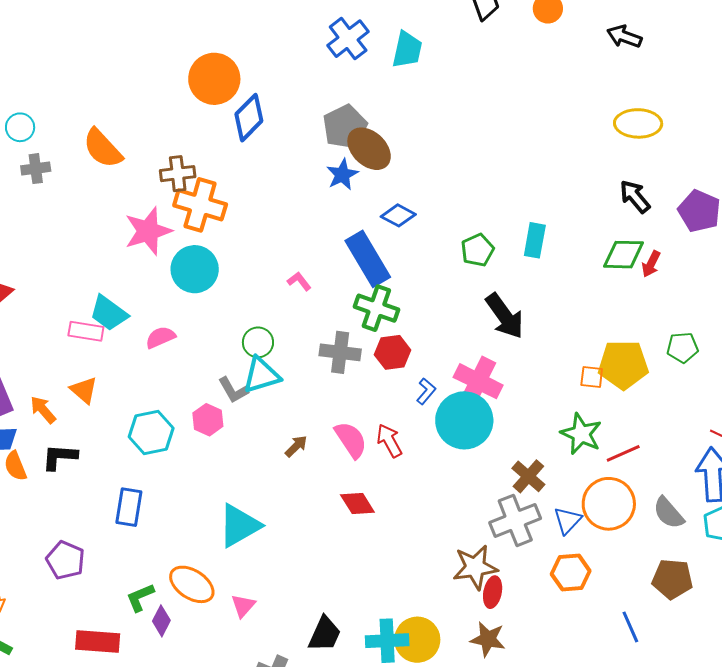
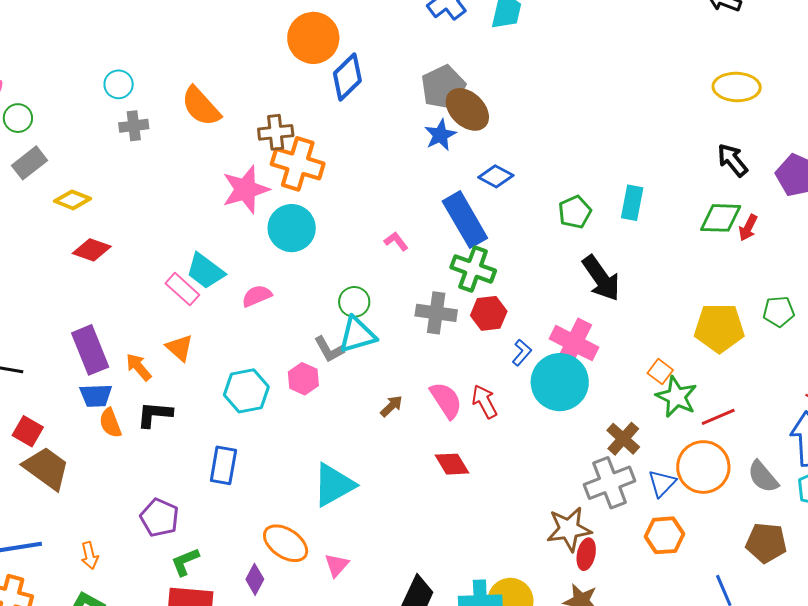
pink rectangle: (86, 331) -> (182, 289), turned 32
orange square: (592, 377) -> (660, 372), moved, turned 30
green L-shape: (140, 597) -> (185, 562), moved

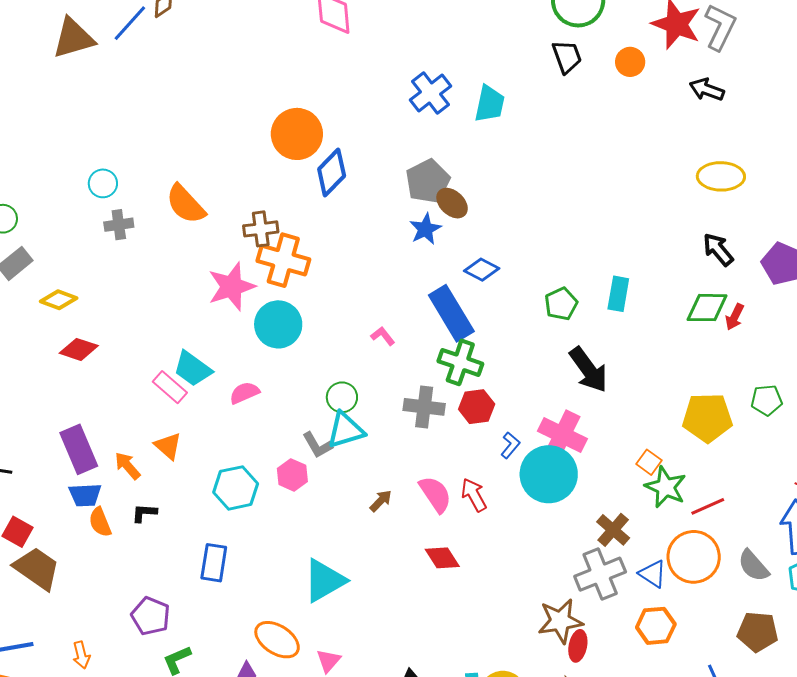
brown ellipse: (467, 109) -> (452, 203), size x0.7
black L-shape: (155, 414) -> (144, 513), size x0.7
blue triangle: (662, 483) -> (653, 574), turned -40

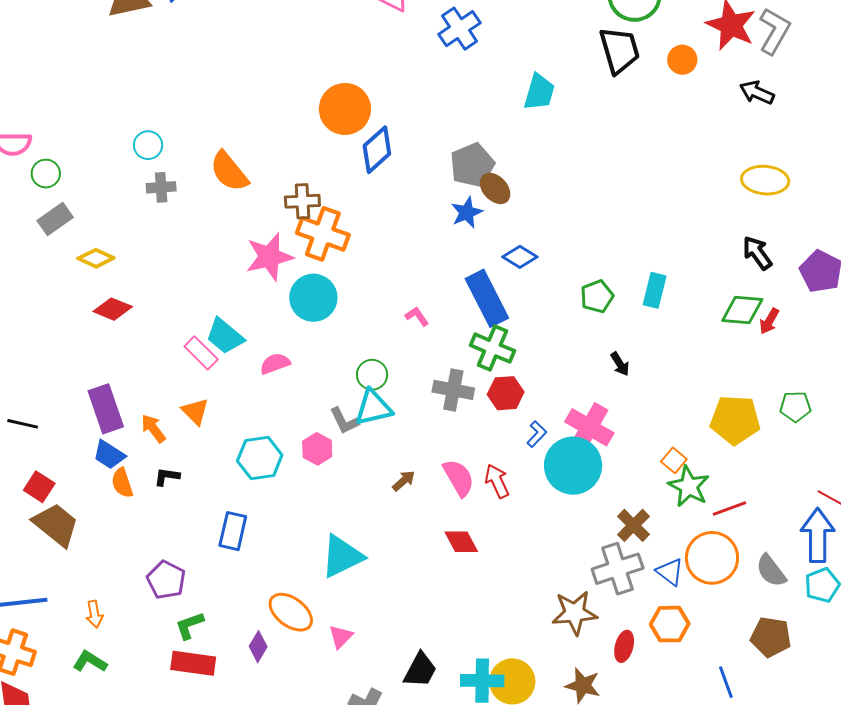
black trapezoid: (567, 57) -> (619, 50), size x1.4
blue cross: (430, 93) -> (459, 29), moved
black arrow: (589, 370) -> (620, 364), size x0.5
blue trapezoid: (85, 495) -> (109, 455), turned 32
red ellipse: (578, 646) -> (624, 646), moved

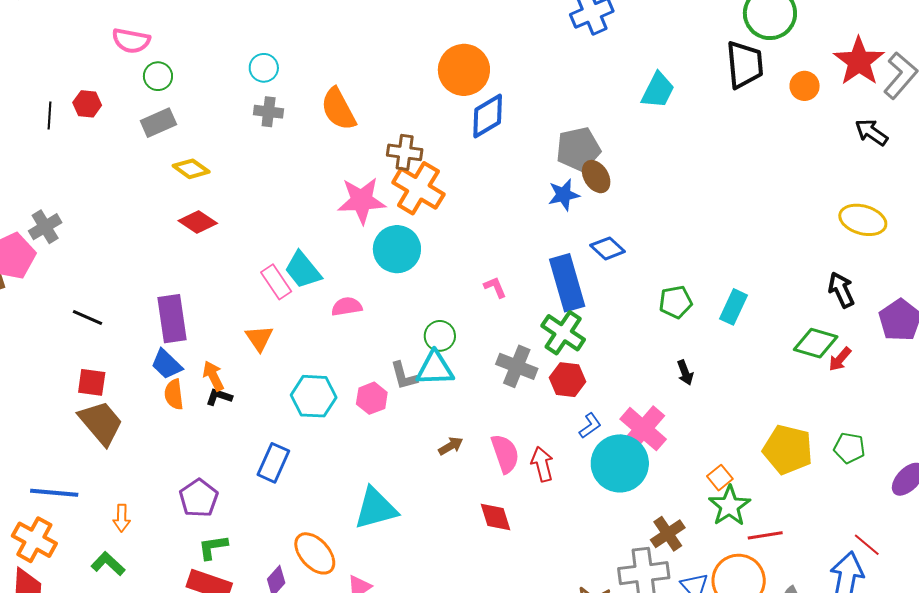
orange arrow: (153, 428) -> (213, 376), moved
red square: (39, 487) -> (92, 382), turned -36

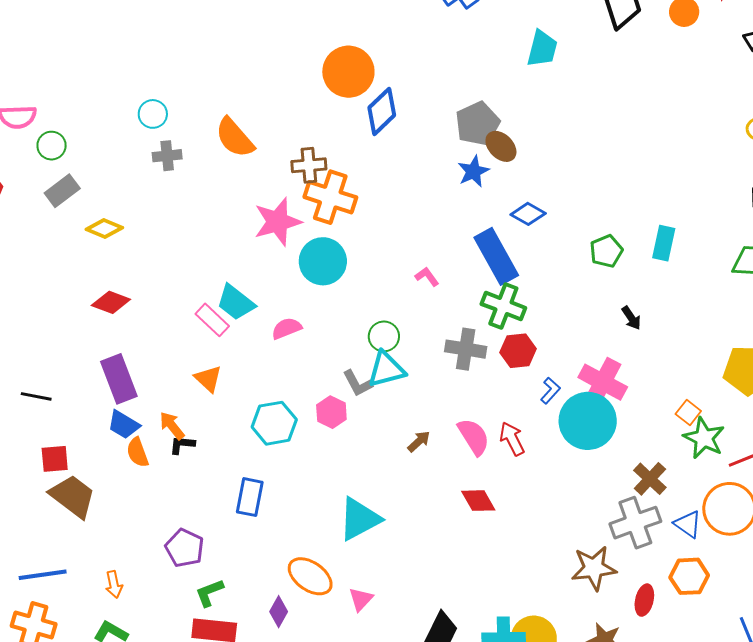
red diamond: (198, 222) -> (111, 302), moved

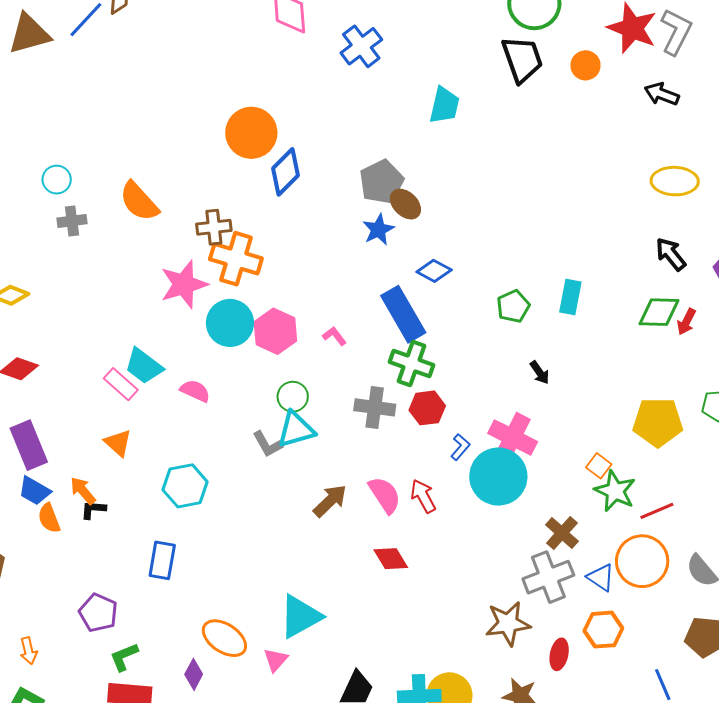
pink semicircle: (287, 328) -> (195, 391), turned 48
pink hexagon: (331, 412) -> (275, 331), moved, size x1.4
brown arrow: (419, 441) -> (330, 501), size x1.5
cyan triangle: (360, 519) -> (300, 616), moved

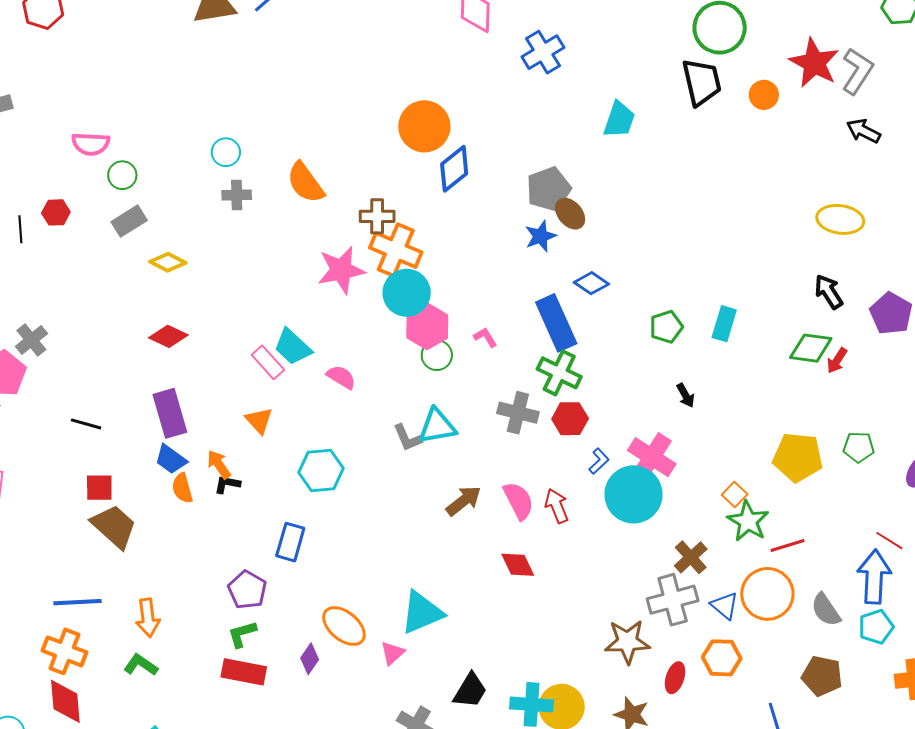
black arrow: (662, 94) -> (864, 131), moved
cyan circle: (230, 323) -> (407, 293), moved
green circle: (293, 397) -> (437, 355), moved
purple pentagon: (98, 613) -> (247, 590), moved
orange arrow: (28, 651) -> (148, 618), size x1.4

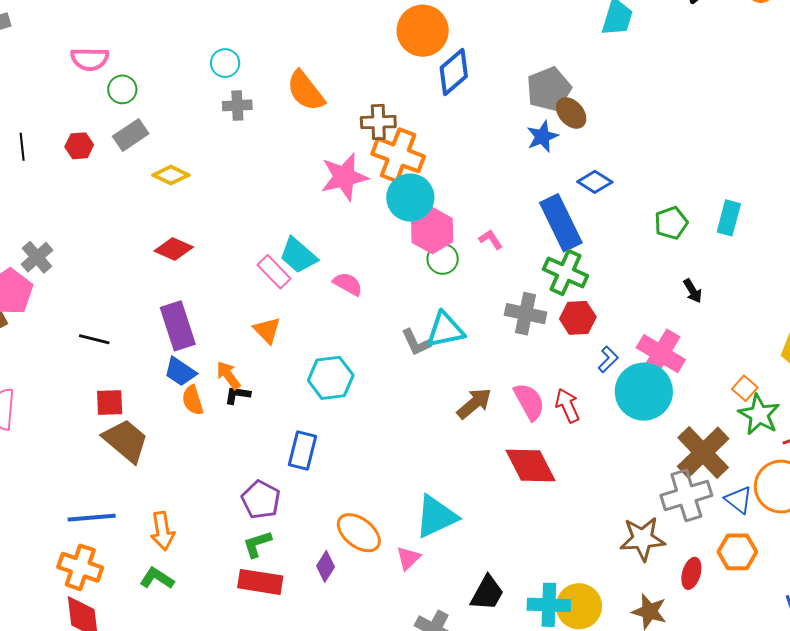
red hexagon: (56, 212) -> (79, 146), moved
brown cross: (691, 557) -> (703, 453), size x1.6
red diamond: (518, 565) -> (531, 466), size x1.5

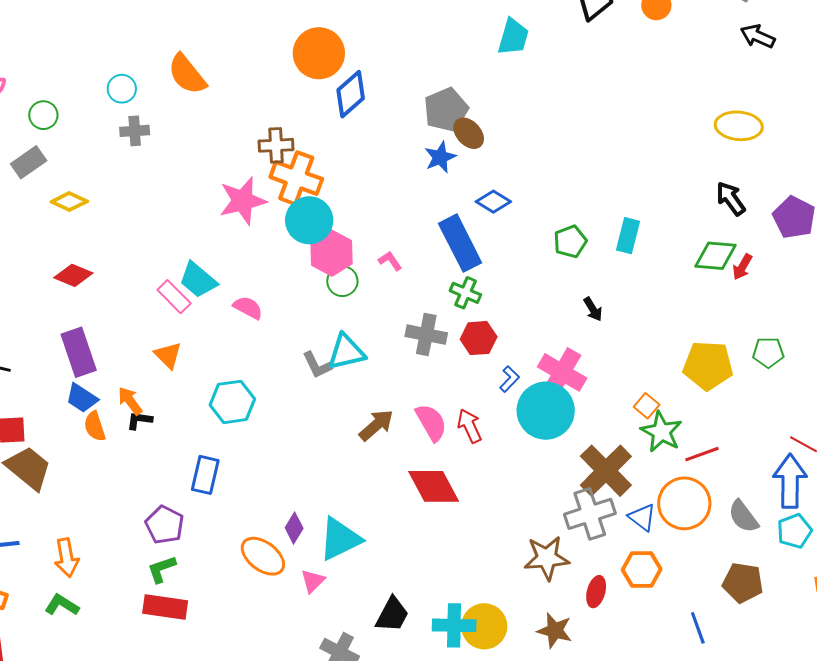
green circle: (122, 89) -> (43, 115), moved
orange semicircle: (306, 91) -> (187, 74), moved
green cross: (565, 272) -> (465, 293), size x0.7
purple diamond: (326, 566) -> (294, 528), moved

